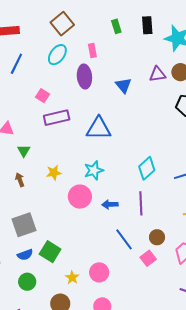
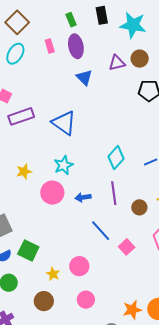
purple ellipse: (84, 76) -> (76, 46), moved
blue triangle: (99, 128) -> (64, 123), turned 40
brown circle: (157, 237) -> (139, 207), moved

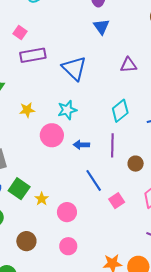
purple triangle: (117, 63) -> (128, 65), moved
yellow star: (53, 274) -> (42, 199), moved

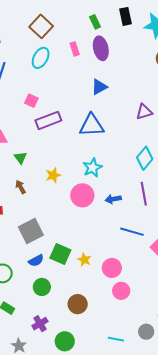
blue triangle: (101, 27) -> (99, 87), moved, turned 48
blue triangle: (74, 68) -> (92, 125), turned -36
blue line: (94, 180) -> (132, 232), turned -30
pink circle: (68, 246) -> (121, 291), moved

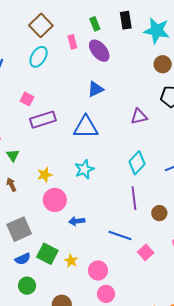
purple ellipse: (101, 48) -> (99, 51), turned -30
pink rectangle: (75, 49) -> (72, 42), moved
pink circle: (82, 195) -> (55, 200), moved
blue arrow: (113, 199) -> (77, 221), moved

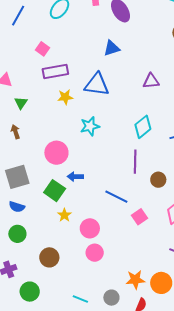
yellow star: (45, 175) -> (65, 97), moved
green square: (47, 254) -> (55, 191), moved
blue semicircle: (23, 259) -> (17, 207), turned 35

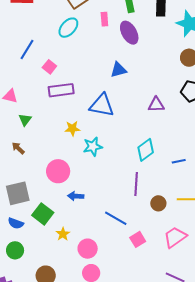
blue line: (18, 16) -> (27, 50), moved
yellow star: (65, 97) -> (72, 128), moved
brown arrow: (15, 132) -> (18, 148), turned -32
green square: (55, 191) -> (43, 214), moved

